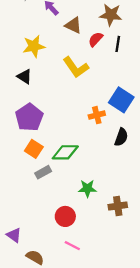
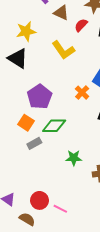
black triangle: (24, 77) -> (18, 58), size x1.5
orange cross: (97, 115) -> (82, 93), turned -32
purple pentagon: (29, 117) -> (40, 97), moved
red circle: (65, 216) -> (40, 200), moved

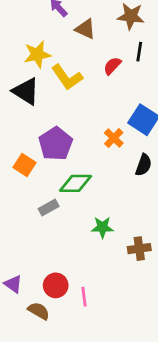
red semicircle: (81, 25) -> (112, 66), moved
yellow L-shape: (63, 50) -> (67, 77), moved
orange square: (26, 123) -> (25, 165), moved
pink line: (60, 209) -> (84, 297), turned 56

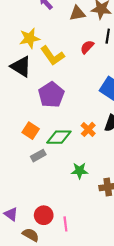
brown triangle: (85, 29) -> (77, 13), moved, turned -35
orange cross: (114, 138) -> (88, 129), moved
purple pentagon: (56, 144) -> (51, 95), moved
orange square: (25, 165) -> (31, 131), moved

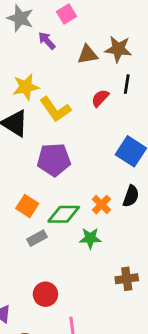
purple pentagon: (51, 95) -> (54, 160), turned 30
green star: (80, 171) -> (90, 238), moved
red circle: (44, 215) -> (45, 294), moved

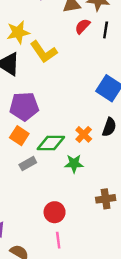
red semicircle: (100, 98) -> (82, 26), moved
purple pentagon: (54, 160) -> (24, 106), moved
red circle: (45, 294) -> (55, 212), moved

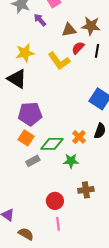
yellow L-shape: (44, 52) -> (59, 61), moved
brown cross: (106, 199) -> (86, 190), moved

